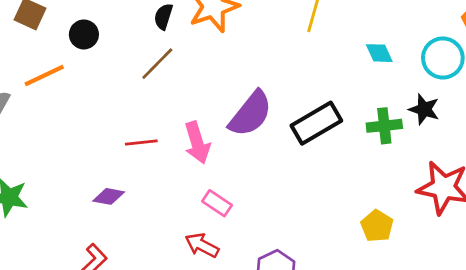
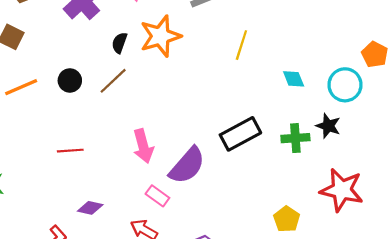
black circle: (84, 34) -> (70, 80), moved
purple semicircle: (250, 114) -> (187, 165), moved
red line: (141, 142) -> (70, 151), moved
purple diamond: (109, 196) -> (90, 208), moved

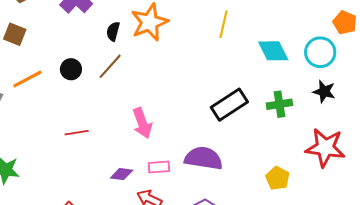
cyan diamond: (294, 79) -> (273, 51), size x1.5
black star: (328, 126) -> (324, 92), moved
purple semicircle: (187, 165) -> (203, 158), moved, turned -117
pink rectangle: (157, 196) -> (159, 167), turned -35
purple diamond: (90, 208) -> (122, 174), moved

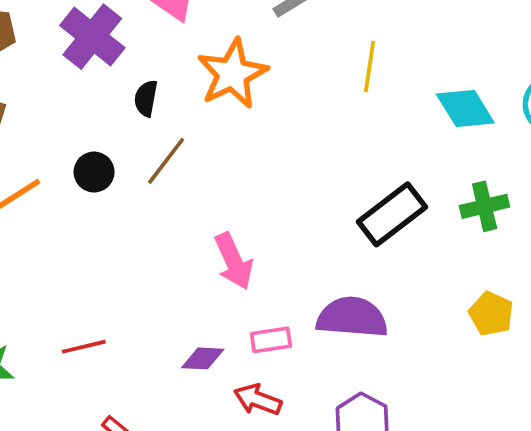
black semicircle: (113, 31) -> (146, 98), moved
red line: (77, 133) -> (84, 347), moved
yellow pentagon: (278, 178) -> (491, 314), moved

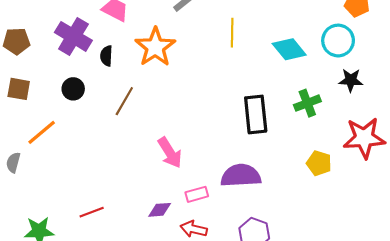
black semicircle: (146, 98) -> (106, 56), moved
black circle: (94, 172) -> (73, 89), moved
black rectangle: (392, 214) -> (256, 114), turned -51

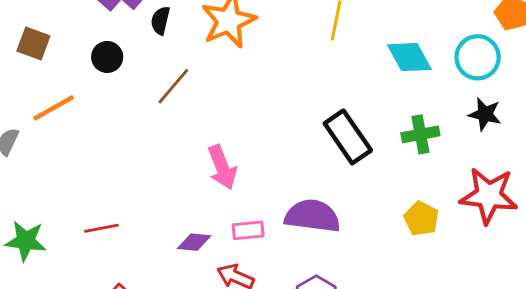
black rectangle: (256, 114) -> (348, 137), turned -39

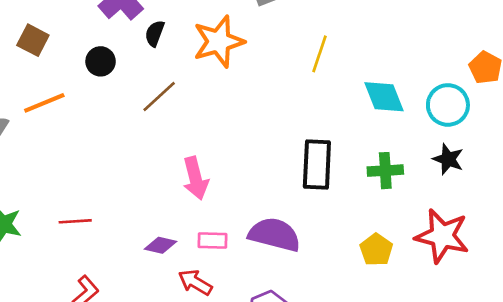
black rectangle: (348, 137) -> (317, 165), turned 30

